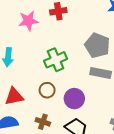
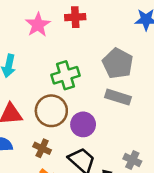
pink star: (28, 21) -> (38, 25), turned -30
brown circle: (47, 90) -> (51, 111), size x1.6

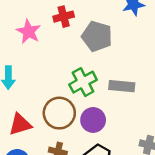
gray pentagon: (118, 63) -> (97, 36), moved
green cross: (66, 75) -> (83, 82), moved

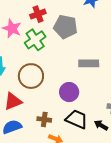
green cross: (83, 82) -> (35, 40), moved
brown circle: (59, 113) -> (31, 76), moved

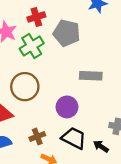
brown cross: (44, 119) -> (37, 136), turned -32

